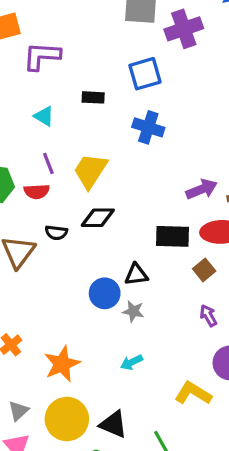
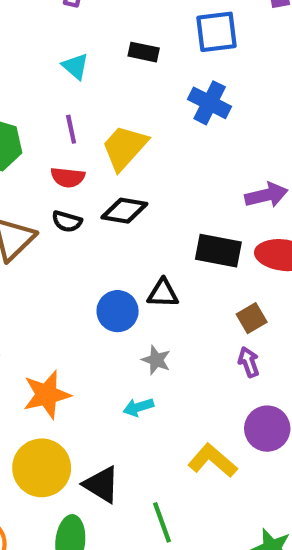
red semicircle: (37, 192) -> (68, 177), moved
brown square: (204, 270) -> (252, 318), moved
gray star: (133, 311) -> (156, 360), moved

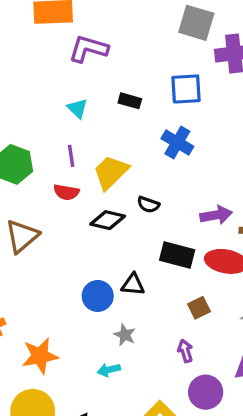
black semicircle: (67, 221) -> (148, 205), moved
purple arrow: (249, 362) -> (185, 351), moved

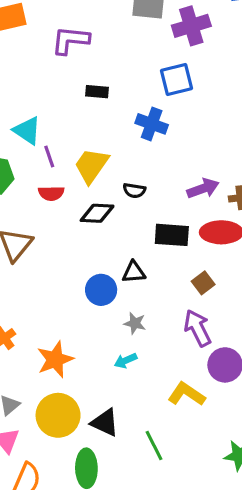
purple L-shape: (88, 49) -> (70, 40), moved
blue square: (186, 89) -> (176, 79), moved
cyan triangle: (77, 108) -> (27, 130), moved, size x1.4
purple arrow: (185, 351) -> (197, 328), size x1.6

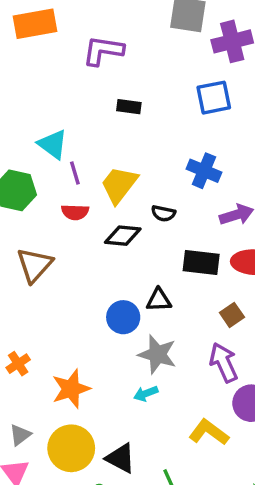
blue cross: (152, 124) -> (204, 171), moved
gray star: (135, 323) -> (157, 354), size x1.6

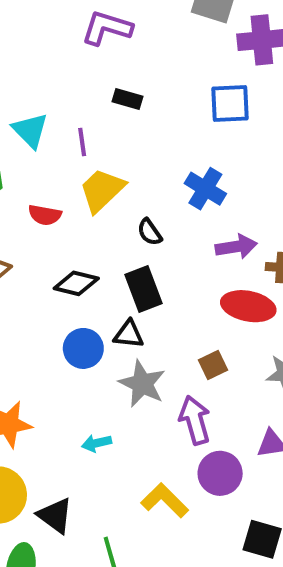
purple line: (75, 173) -> (82, 142), moved
black semicircle: (163, 213) -> (150, 232), turned 35
black diamond: (123, 236) -> (76, 283), moved
black rectangle: (201, 262) -> (143, 289), moved, turned 54
gray star: (157, 354) -> (142, 384), moved

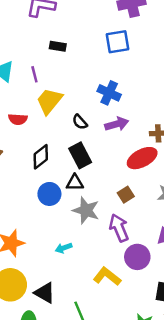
purple arrow: (236, 247) -> (117, 124), moved
black diamond: (76, 283) -> (41, 157), turned -45
red ellipse: (248, 306) -> (142, 158), turned -32

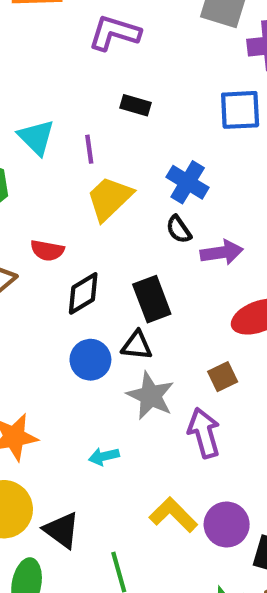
blue cross: (109, 93) -> (188, 182), moved
red semicircle: (18, 119) -> (47, 250), moved
black semicircle: (80, 122) -> (179, 229), moved
purple circle: (137, 257) -> (227, 525), moved

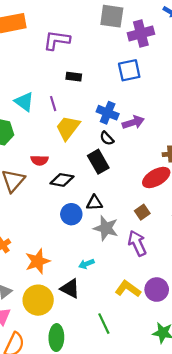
purple arrow: (222, 252) -> (133, 122), moved
black diamond: (83, 293) -> (62, 180), turned 50
black rectangle: (152, 299) -> (98, 162), moved
black triangle: (62, 530) -> (70, 289), moved

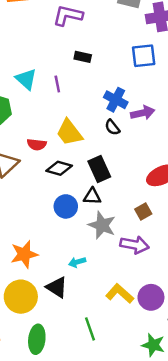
yellow trapezoid: (68, 128) -> (69, 132), moved, turned -80
black rectangle: (98, 162) -> (99, 169), moved
purple arrow: (137, 243) -> (135, 245), turned 120

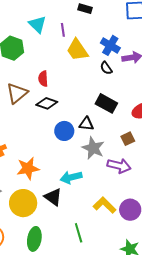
yellow trapezoid: (69, 132) -> (77, 50), moved
red semicircle: (37, 144) -> (43, 79), turned 77
black diamond: (59, 168) -> (47, 103), moved
black rectangle: (99, 169) -> (106, 103), moved, turned -40
cyan arrow: (77, 262) -> (71, 177), size x1.5

